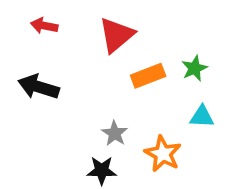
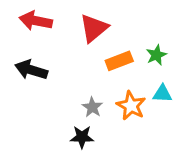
red arrow: (44, 26) -> (36, 21), size x1.5
orange star: (163, 154) -> (131, 106), moved

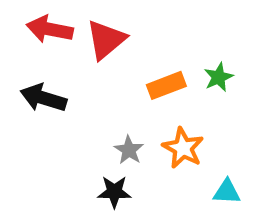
red triangle: (94, 28) -> (106, 40), moved
cyan triangle: (162, 94) -> (227, 192), moved

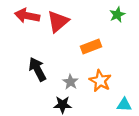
green star: (218, 77) -> (117, 15), moved
black arrow: (43, 98) -> (37, 69), moved, turned 45

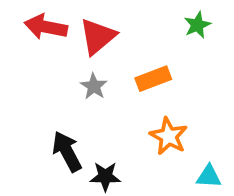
black arrow: (37, 69) -> (67, 152), moved
gray star: (71, 82) -> (94, 86), moved

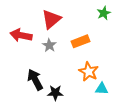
red arrow: (46, 27) -> (21, 35), moved
cyan triangle: (209, 176) -> (102, 89), moved

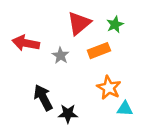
green star: (104, 13) -> (115, 24), moved
red triangle: (51, 19) -> (79, 23), moved

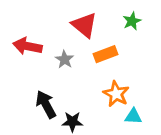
red triangle: (79, 23) -> (84, 25), turned -40
green star: (115, 24) -> (132, 21), moved

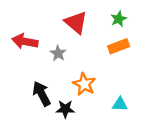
orange rectangle: (106, 54) -> (119, 46), moved
orange star: (116, 94) -> (84, 84), moved

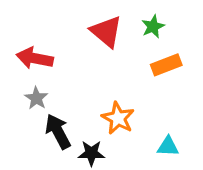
green star: (119, 19) -> (153, 27), moved
gray star: (58, 53) -> (36, 98), moved

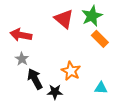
green star: (153, 27) -> (92, 16), size x1.5
orange rectangle: (166, 65) -> (100, 39), turned 66

